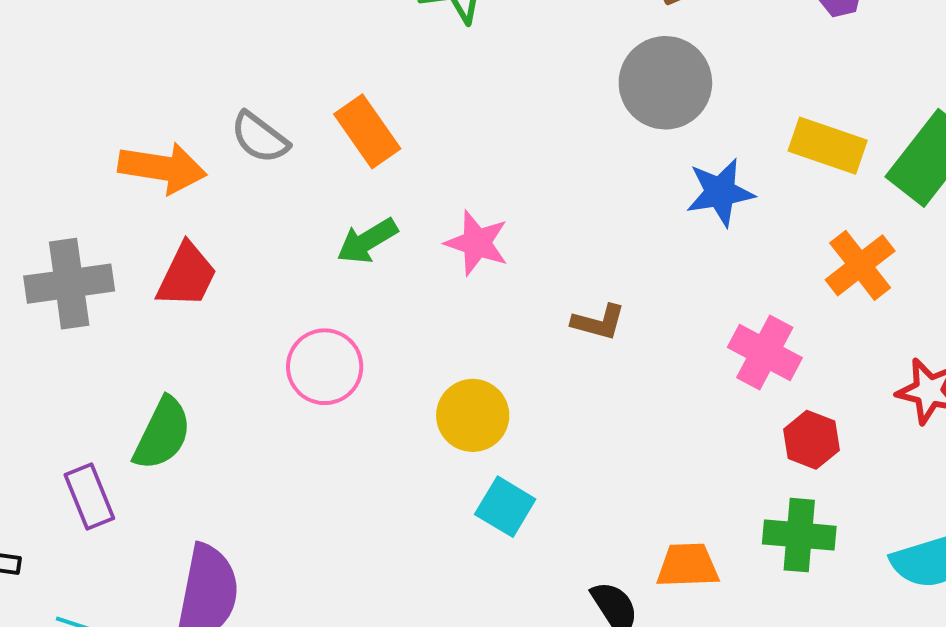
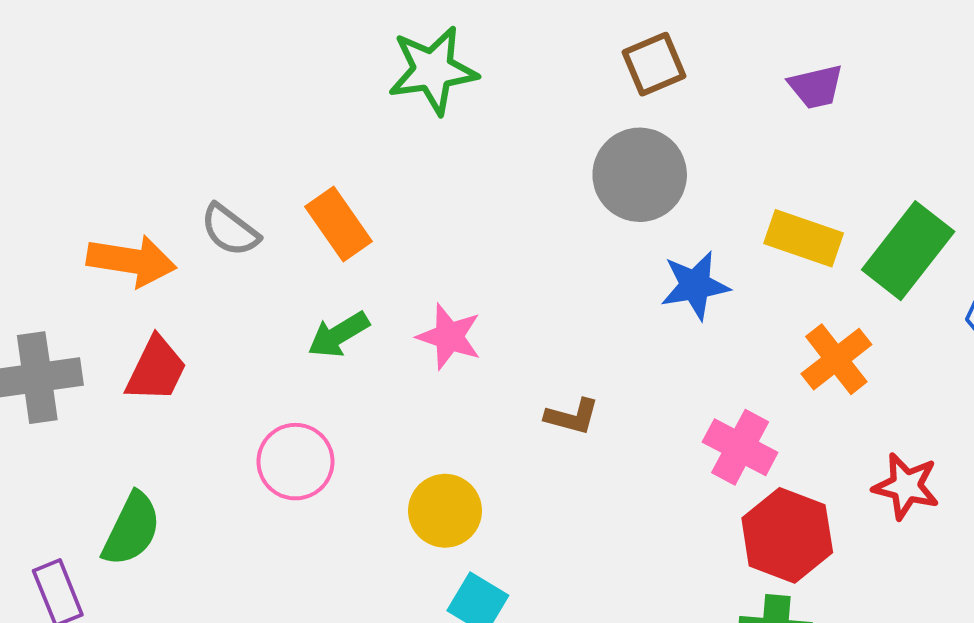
red hexagon: (811, 440) -> (787, 535), size x1.6

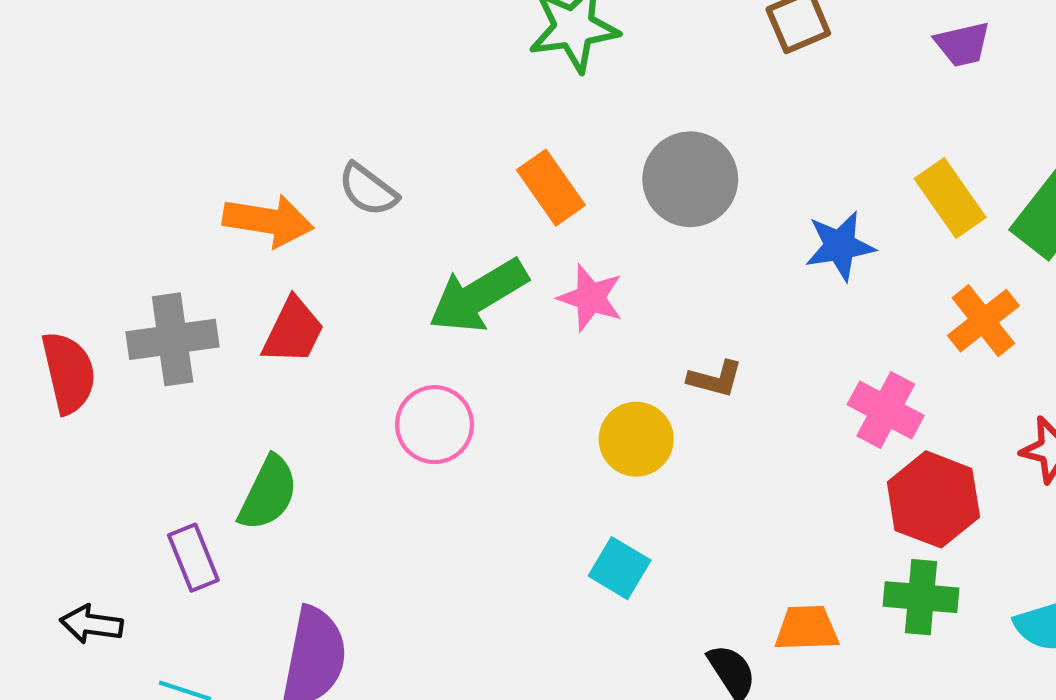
gray circle: (640, 175) -> (690, 179), moved
orange rectangle: (339, 224) -> (551, 188), moved
yellow rectangle: (804, 238) -> (950, 198), turned 36
green arrow: (339, 335) -> (478, 296), size x1.6
yellow circle: (445, 511) -> (636, 439), moved

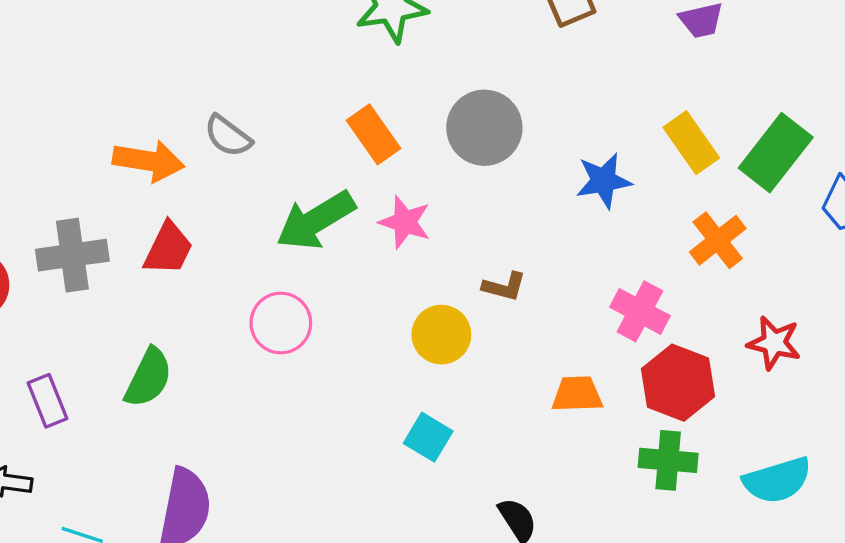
purple rectangle: (193, 558) -> (47, 401), moved
orange trapezoid: (807, 628) -> (577, 394), moved

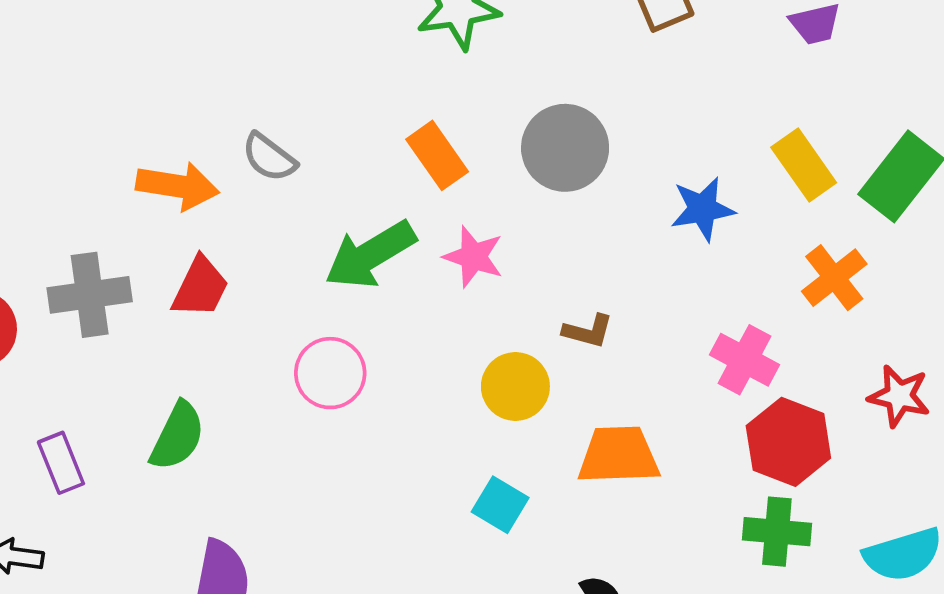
orange trapezoid: (577, 394) -> (619, 455), moved, size x1.4

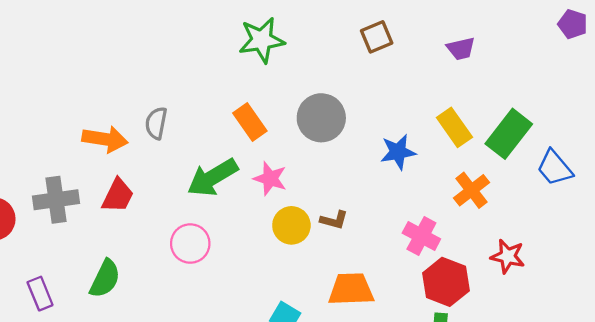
gray semicircle: (269, 157) -> (156, 123), turned 64
yellow circle: (515, 386) -> (291, 225), moved

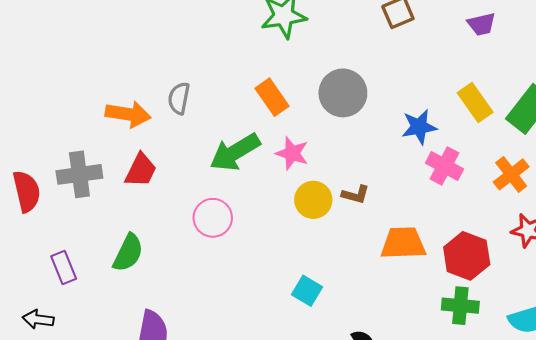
orange cross: (471, 190) -> (511, 174), moved
pink cross: (421, 236) -> (444, 166), moved
orange trapezoid: (351, 289) -> (403, 243), moved

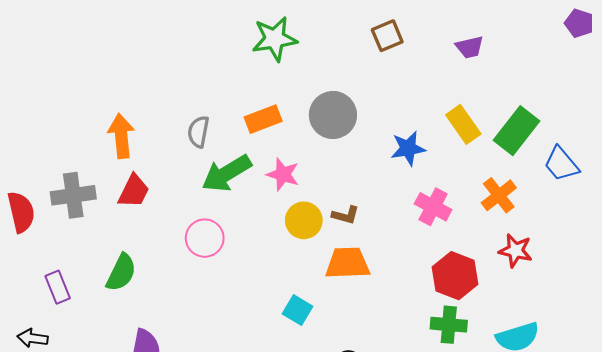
orange rectangle: (272, 97) -> (263, 119), turned -76
gray semicircle: (179, 98) -> (198, 132), moved
orange arrow: (128, 114) -> (121, 136), turned -105
pink cross: (444, 166) -> (433, 207), moved
orange trapezoid: (403, 243) -> (348, 263), moved

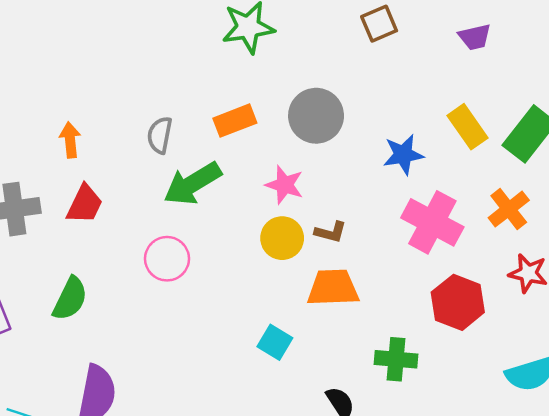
orange arrow: (121, 136) -> (70, 140), size x0.7
pink star: (283, 174) -> (285, 185), moved
pink cross: (433, 207) -> (432, 222), size x1.4
green cross: (449, 325) -> (396, 359), moved

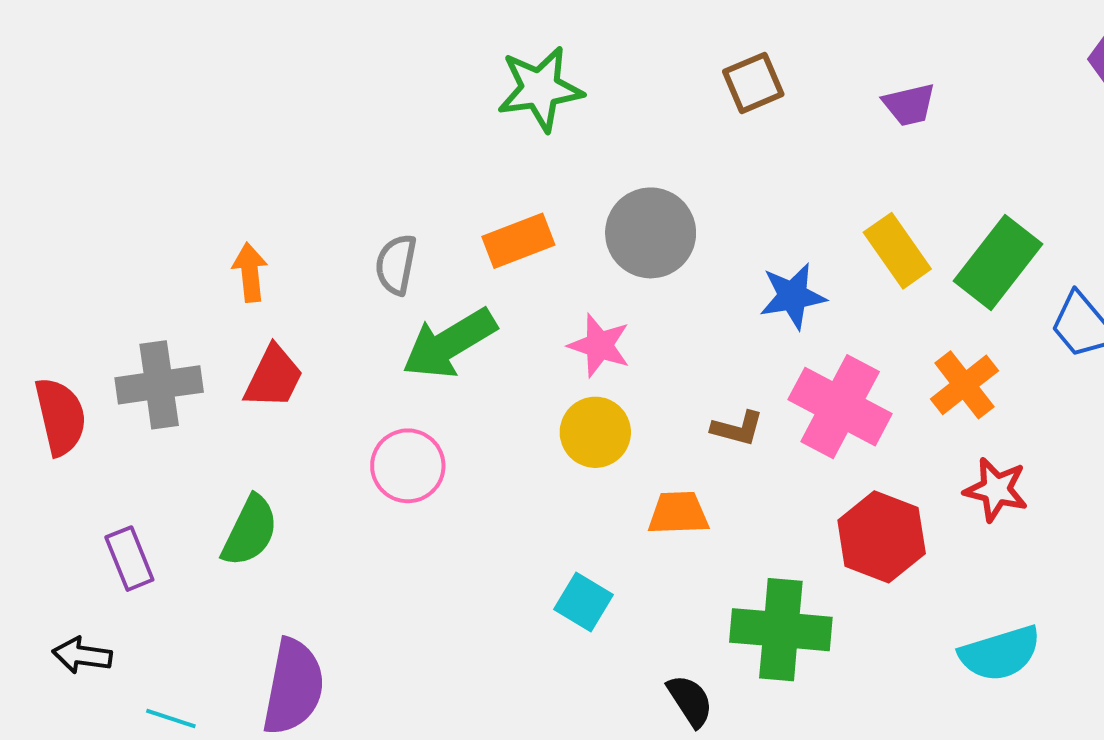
brown L-shape: (331, 232) -> (737, 428), moved
orange trapezoid: (333, 288) -> (678, 513), size x0.7
green cross: (396, 359) -> (781, 630), size x1.4

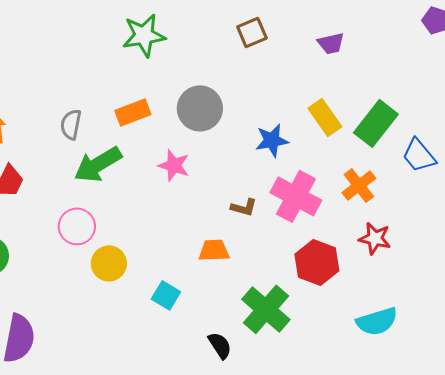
yellow circle: (595, 432) -> (109, 263), moved
green cross: (781, 630) -> (266, 309), turned 36

